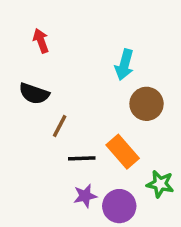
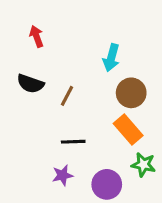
brown line: (60, 126) -> (67, 96), moved
orange rectangle: (123, 152) -> (128, 129), moved
purple star: (85, 196) -> (62, 175), moved

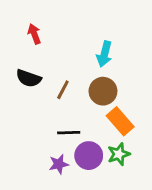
brown circle: (131, 93) -> (103, 91), moved
green star: (143, 165) -> (119, 154), moved, turned -30
purple circle: (107, 184) -> (89, 156), moved

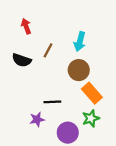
brown line: (63, 90) -> (48, 50), moved
purple circle: (89, 156) -> (68, 133), moved
purple star: (59, 164) -> (37, 119), moved

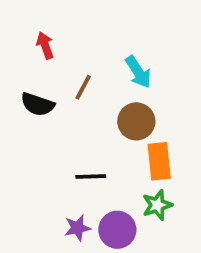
cyan arrow: (80, 42) -> (138, 72), turned -48
orange rectangle: (92, 93) -> (159, 161), turned 35
purple star: (37, 119) -> (77, 228), moved

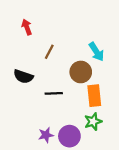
cyan arrow: (138, 72) -> (96, 52), moved
black semicircle: (38, 104) -> (23, 76), moved
black line: (91, 177) -> (54, 93), moved

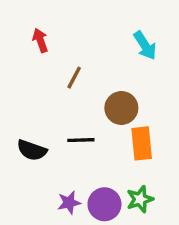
cyan arrow: (96, 52) -> (145, 46), moved
black semicircle: (23, 76) -> (32, 150), moved
green star: (93, 121) -> (140, 199), moved

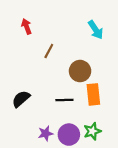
black line: (81, 140) -> (64, 100), moved
black semicircle: (32, 150) -> (21, 99), turned 120

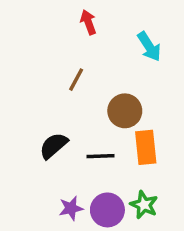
red arrow: (27, 26) -> (88, 22), moved
black semicircle: (21, 99) -> (54, 146), moved
green star: (92, 131) -> (144, 205), turned -30

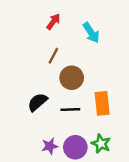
red arrow: (88, 22) -> (53, 22), moved, turned 56
cyan arrow: (149, 47) -> (91, 33), moved
brown circle: (125, 111) -> (72, 78), moved

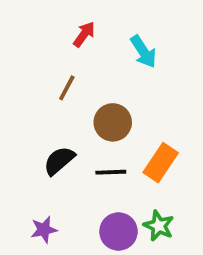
brown line: (53, 56) -> (67, 88), moved
orange rectangle: (102, 103) -> (161, 163), turned 40
purple star: (50, 146) -> (44, 230), moved

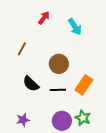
brown line: (67, 88) -> (22, 49), moved
black semicircle: (59, 161) -> (31, 84), turned -96

